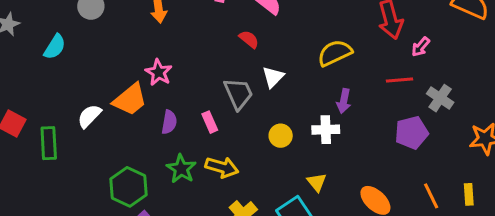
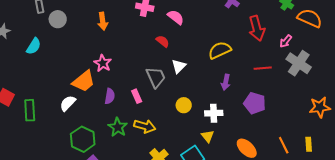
pink arrow: (421, 47) -> (286, 41), moved
gray cross: (440, 98) -> (299, 63), moved, size x1.4
white semicircle: (89, 116) -> (68, 103), moved
white cross: (326, 130) -> (214, 113), moved
purple pentagon: (412, 133) -> (255, 103), moved, turned 30

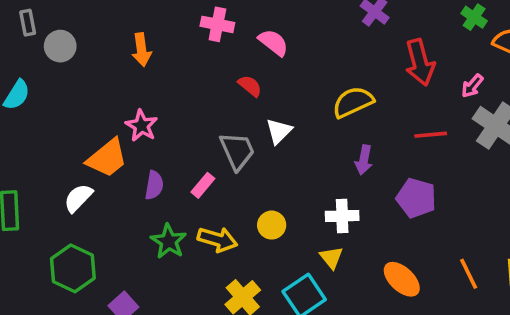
pink rectangle: (137, 96) -> (203, 185), turned 64
yellow circle: (184, 105) -> (272, 225), moved
green hexagon: (83, 139) -> (73, 268), moved

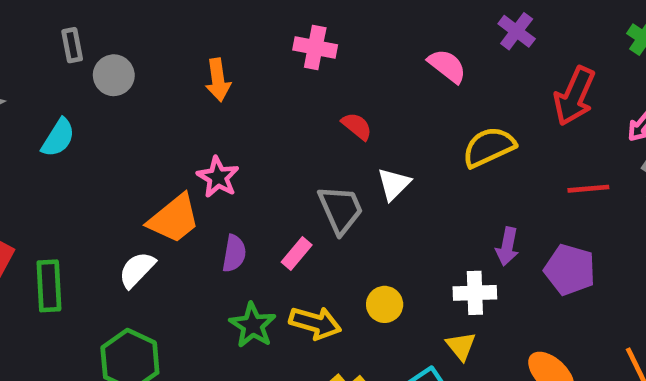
pink semicircle: (273, 42) -> (447, 66), moved
red arrow: (420, 62) -> (574, 96), turned 39
purple arrow: (364, 160) -> (507, 247), moved

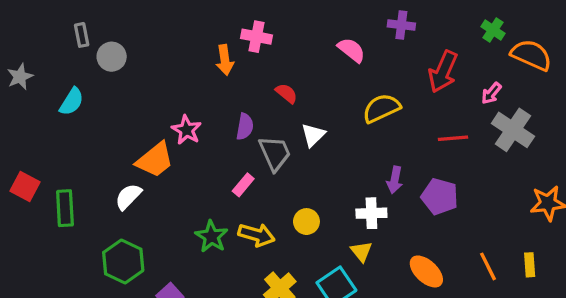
purple cross: (517, 31) -> (401, 25), turned -30
orange arrow: (218, 80) -> (225, 60), moved
purple semicircle: (234, 253) -> (245, 127), moved

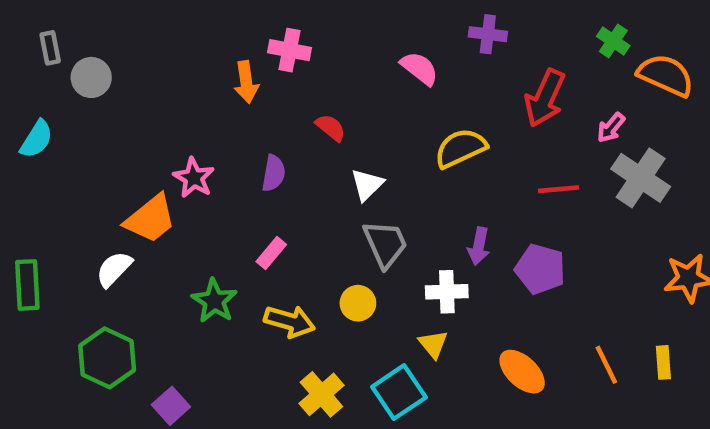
gray trapezoid: (275, 153) -> (385, 244), moved
green star: (212, 237) -> (214, 301), moved

